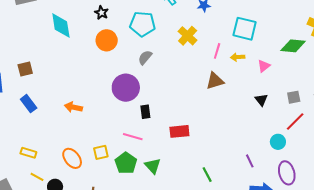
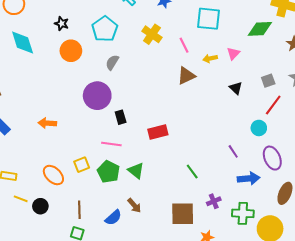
cyan pentagon: (143, 24) -> (105, 29), turned -30
pink line: (217, 51) -> (184, 45), turned -35
yellow arrow: (238, 57) -> (210, 58), moved

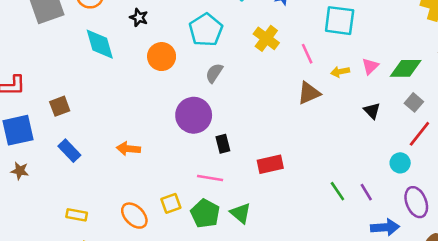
black star: (62, 24) -> (139, 17), moved
green diamond: (260, 29) -> (406, 68), moved
gray square: (268, 81) -> (414, 102), turned -32
green line: (192, 171) -> (337, 191), moved

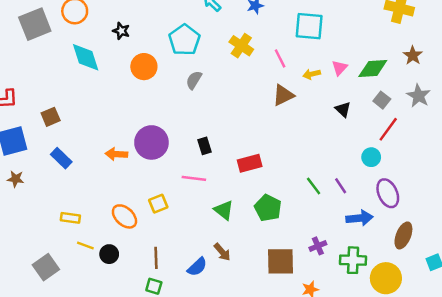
purple circle: (194, 115) -> (151, 142), moved
green pentagon: (205, 213) -> (268, 208), moved

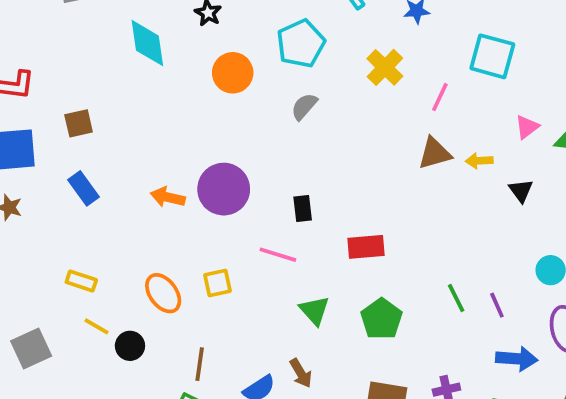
pink line: (280, 58) -> (440, 97), turned 42
yellow arrow: (312, 74) -> (479, 161), moved

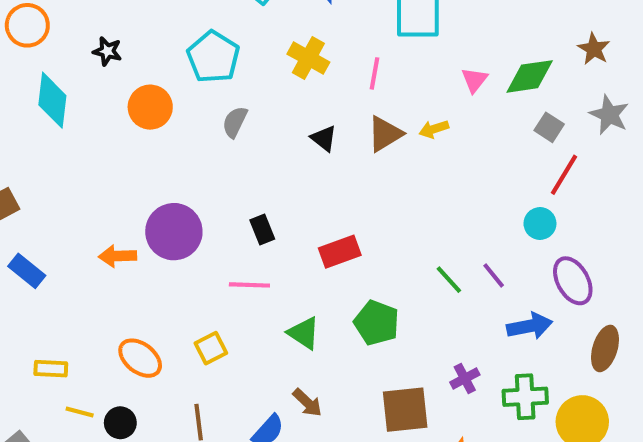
cyan diamond: (147, 43) -> (52, 100), turned 30
black triangle: (521, 191) -> (324, 138), moved
yellow square: (217, 283) -> (211, 348), moved

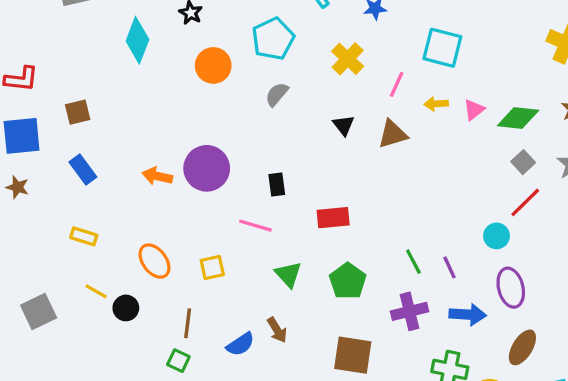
yellow arrow: (434, 129) -> (436, 104), moved
yellow rectangle: (51, 369) -> (84, 236), moved
purple cross: (465, 378) -> (410, 311), moved, size x1.5

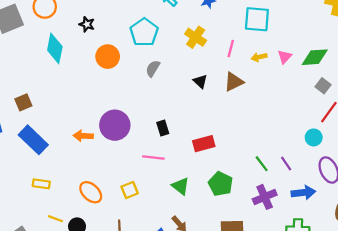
blue rectangle: (83, 169) -> (33, 140), size x1.5

